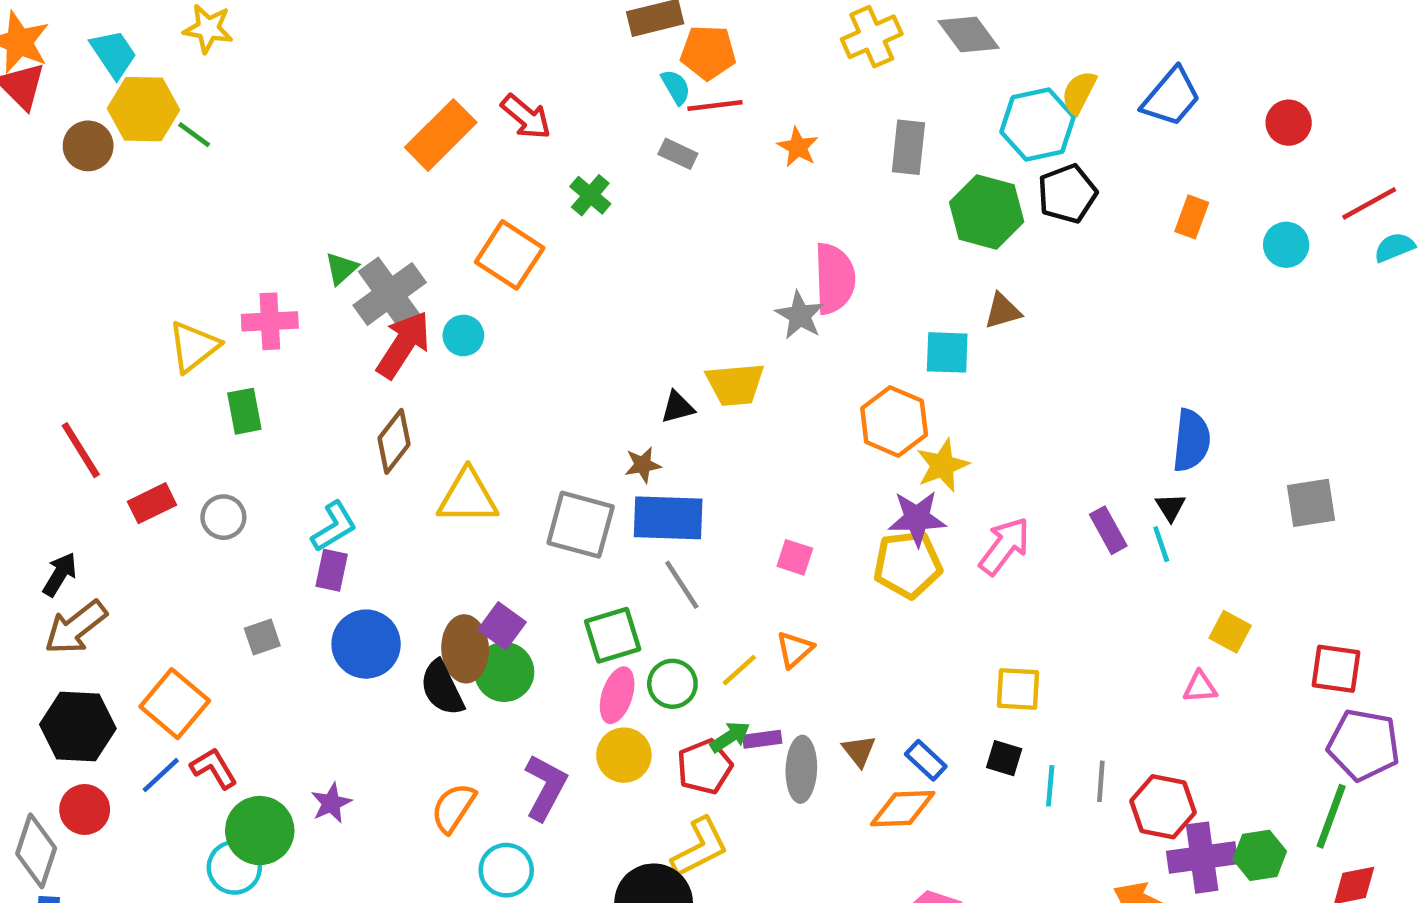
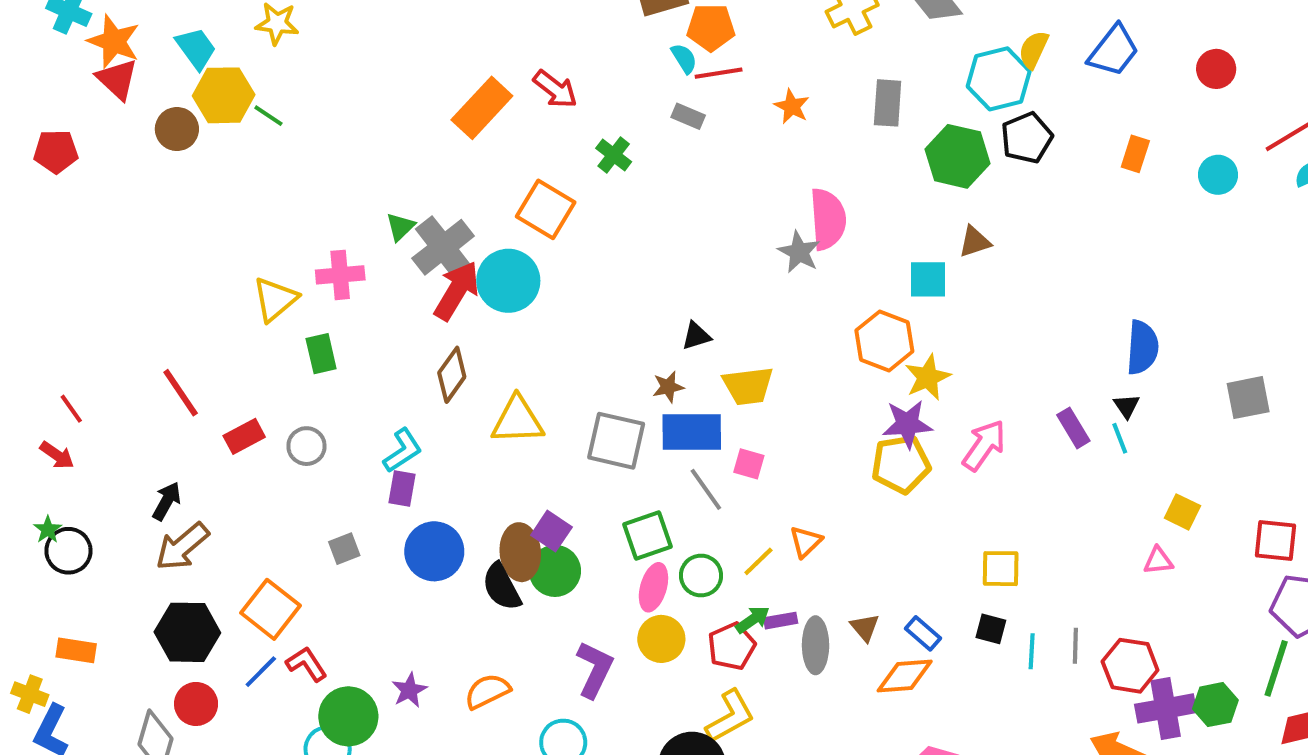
cyan circle: (463, 335) -> (508, 281), size x1.8
yellow trapezoid: (735, 384) -> (748, 386), moved
pink square: (795, 557) -> (749, 464), moved
orange semicircle: (453, 808) -> (487, 691), moved, turned 33

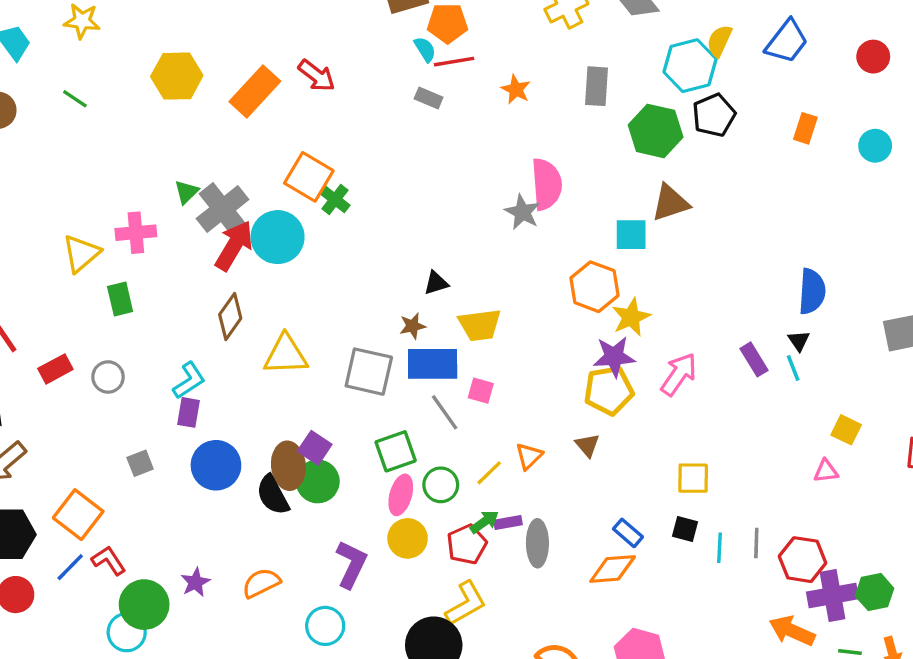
yellow hexagon: (224, 95) -> (177, 76), moved
green cross: (614, 155) -> (335, 199), moved
brown triangle: (975, 242) -> (670, 203), size x1.4
brown triangle: (865, 627) -> (587, 445), moved

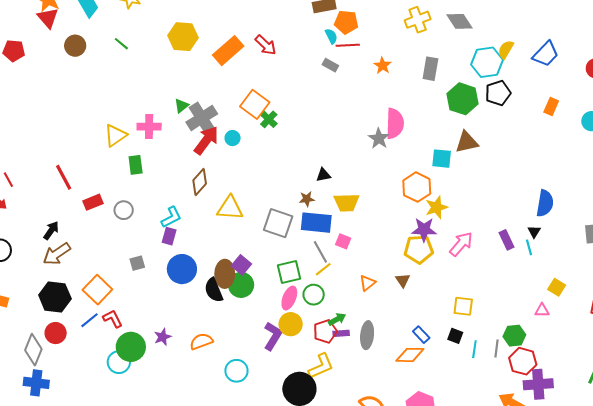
cyan circle: (278, 237) -> (233, 138), size x0.5
yellow line: (489, 473) -> (323, 269), moved
purple rectangle: (508, 523) -> (341, 333), moved
purple L-shape: (351, 564) -> (273, 336), moved
green hexagon: (875, 592) -> (514, 336), moved

